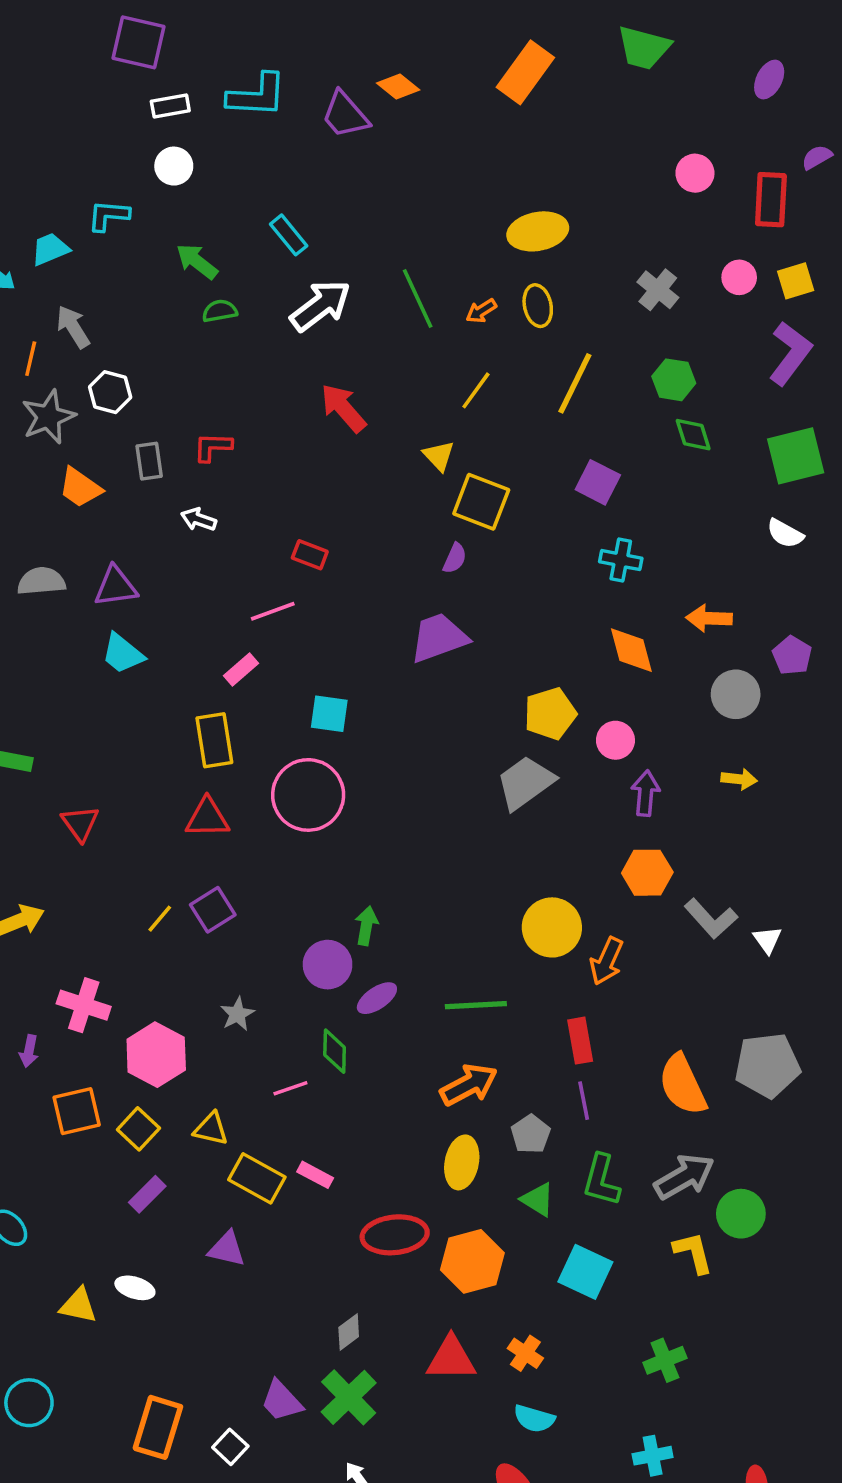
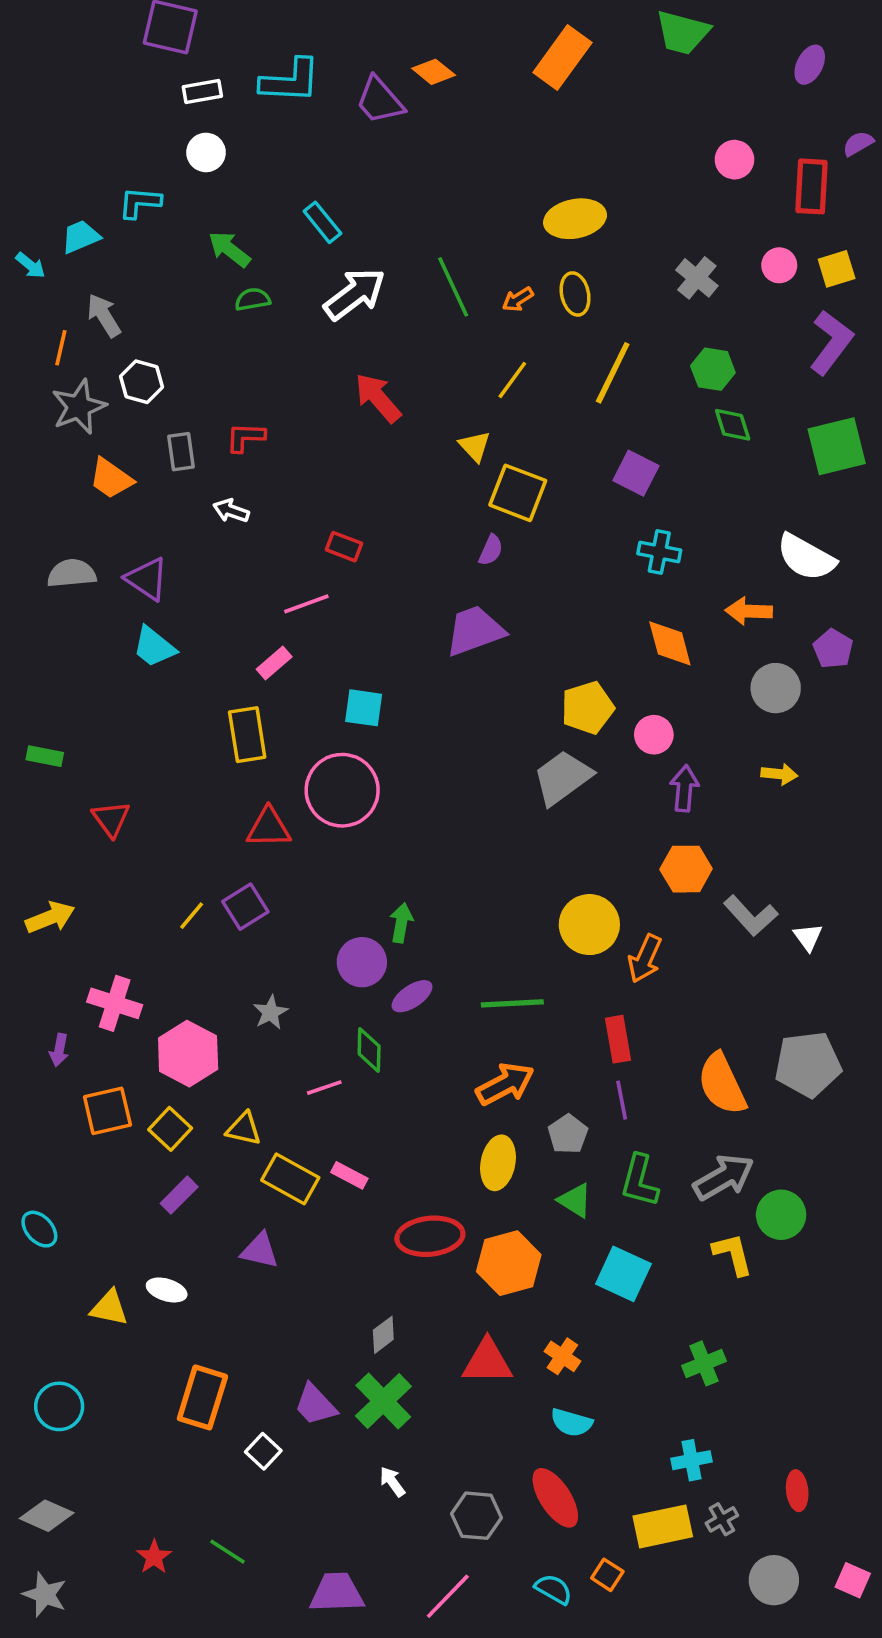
white semicircle: (785, 534) -> (806, 557), moved, size x1.6
purple triangle: (116, 587) -> (147, 579), turned 42
red triangle: (207, 818) -> (269, 828), moved
orange rectangle: (158, 1427) -> (202, 1397), moved

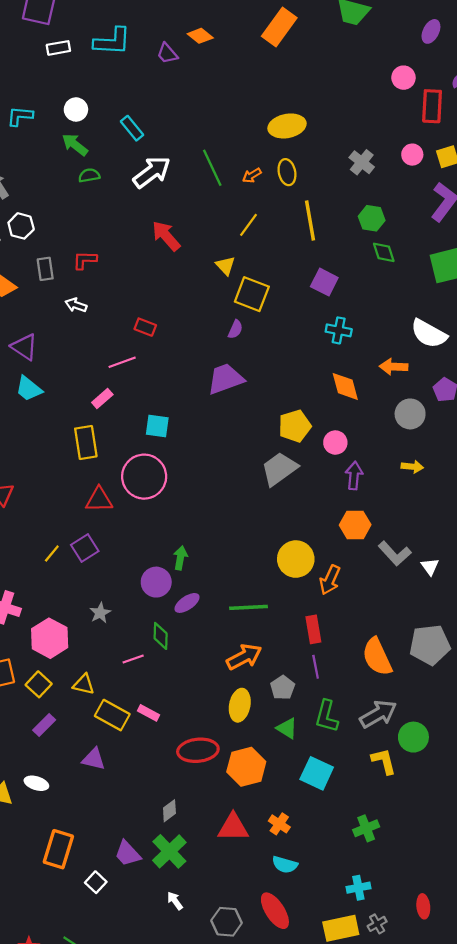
purple trapezoid: (380, 101) -> (167, 53), size x0.7
white circle: (206, 152) -> (76, 109), moved
pink circle: (734, 160) -> (403, 78), moved
yellow line: (613, 373) -> (310, 220), turned -36

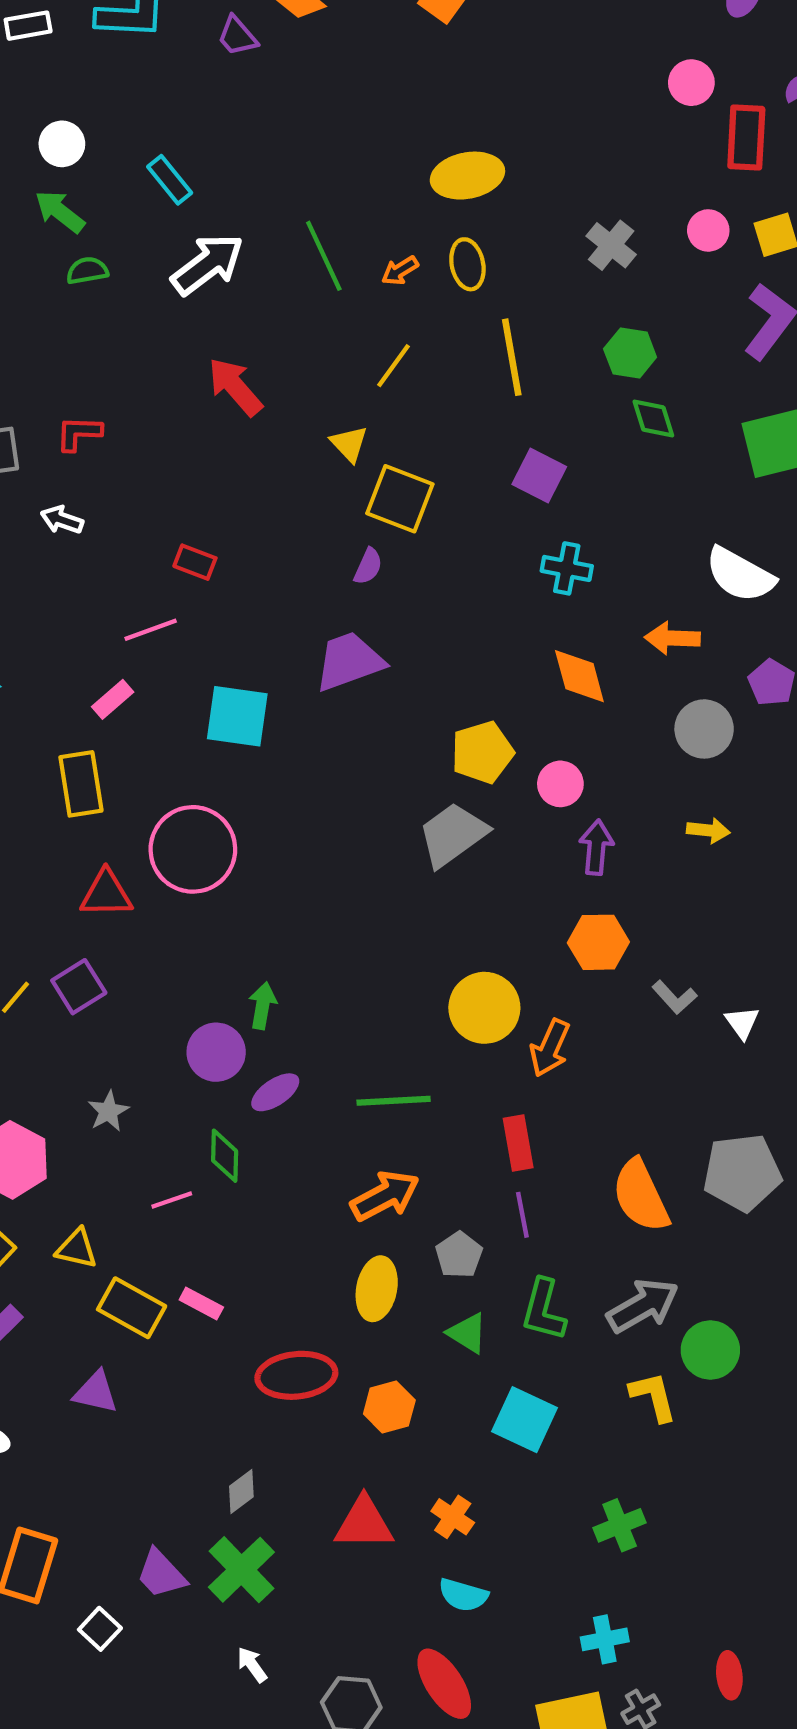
cyan square: (157, 426) -> (237, 716), moved, size x1.4
gray L-shape: (395, 554) -> (674, 997), size x0.7
orange hexagon: (246, 767) -> (389, 1407), size x0.7

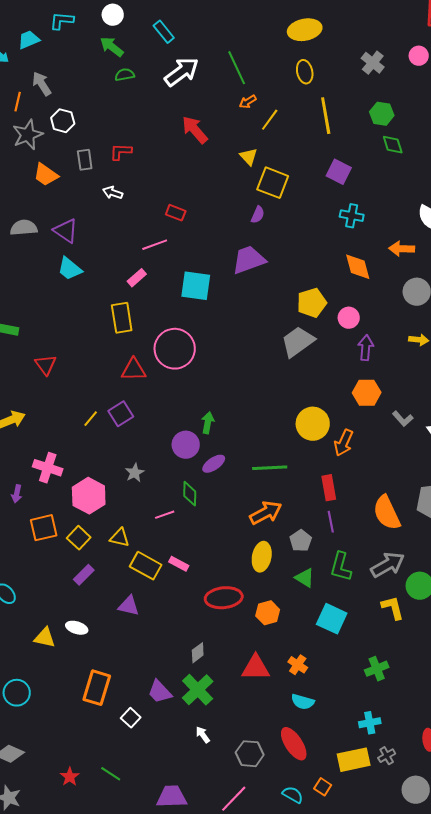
orange arrow: (400, 271) -> (248, 102), moved

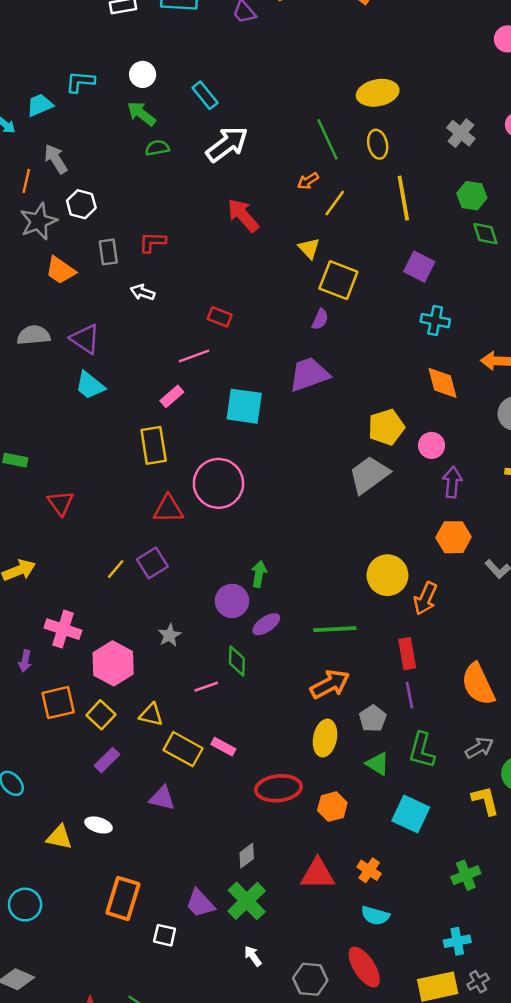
green line: (237, 68) -> (327, 139), moved
gray arrow: (388, 565) -> (479, 748), size x0.7
white square: (131, 718) -> (165, 935), turned -30

